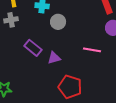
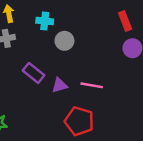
pink line: (92, 50) -> (92, 85), moved

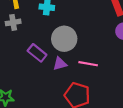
gray circle: (64, 41) -> (64, 39), moved, size x1.5

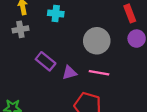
gray circle: (64, 39) -> (97, 41), moved

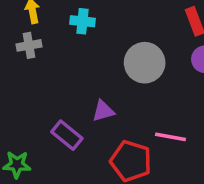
purple rectangle: (46, 61) -> (67, 135), moved
pink line: (99, 73) -> (171, 137), moved

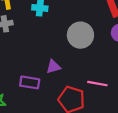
purple rectangle: (67, 135) -> (30, 82), turned -30

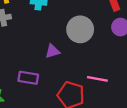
purple triangle: (53, 67) -> (52, 51), moved

